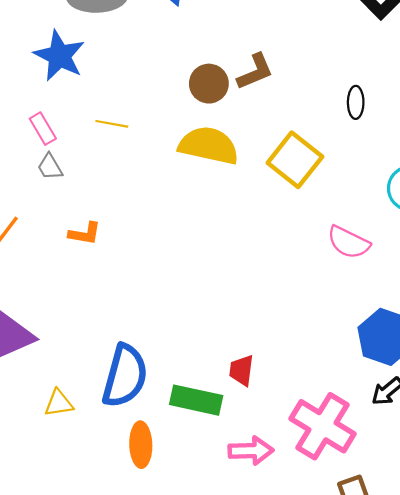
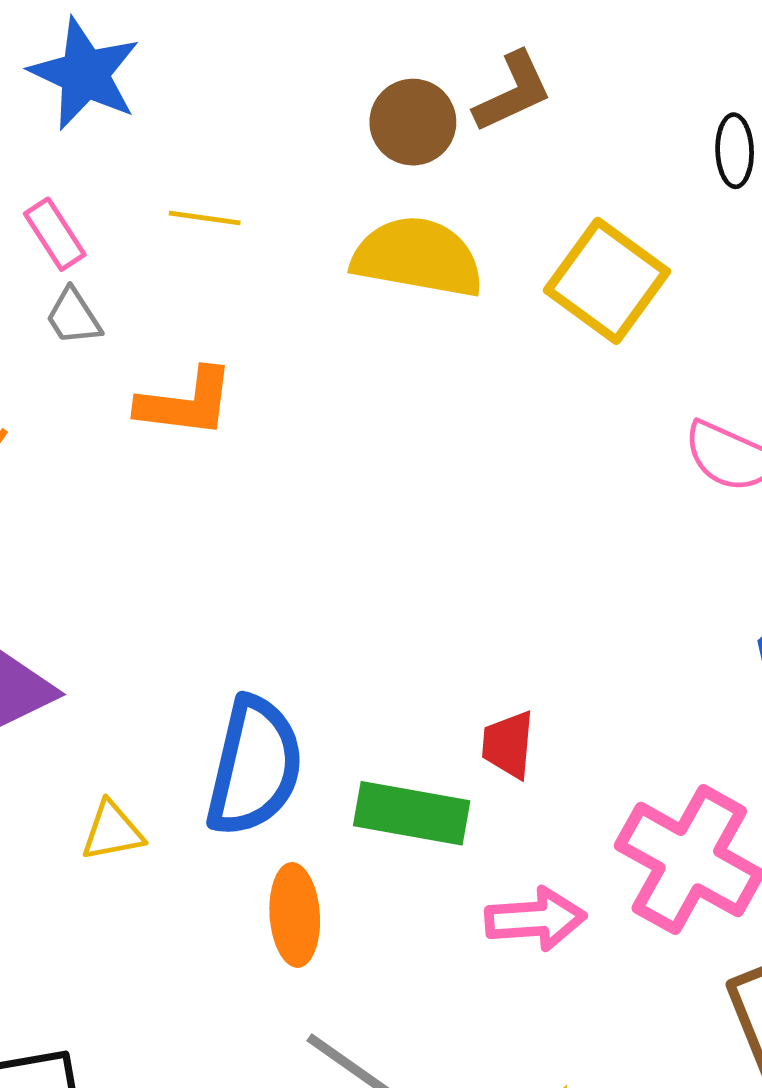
orange L-shape: (85, 234) -> (186, 403), moved, size x1.4

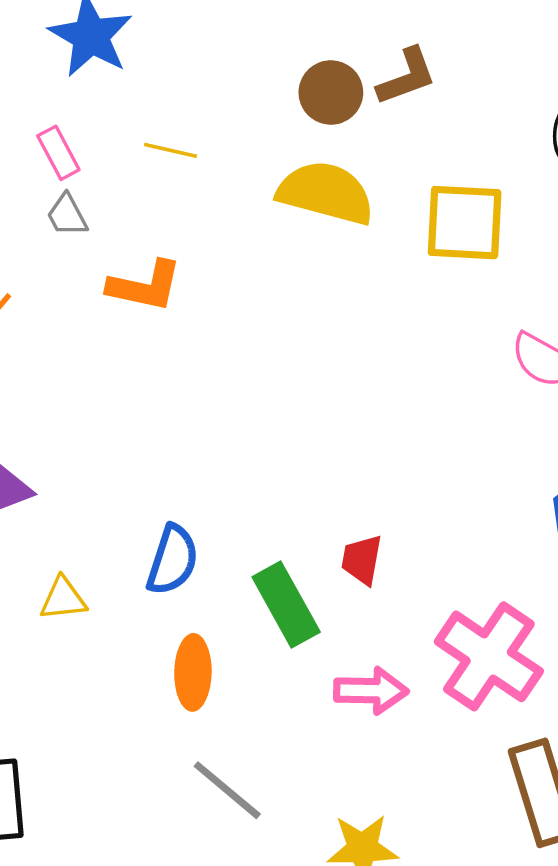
yellow square: (607, 281) -> (465, 223), turned -38
blue semicircle: (254, 767) -> (173, 560), size x0.7
green rectangle: (412, 813) -> (286, 604), turned 46

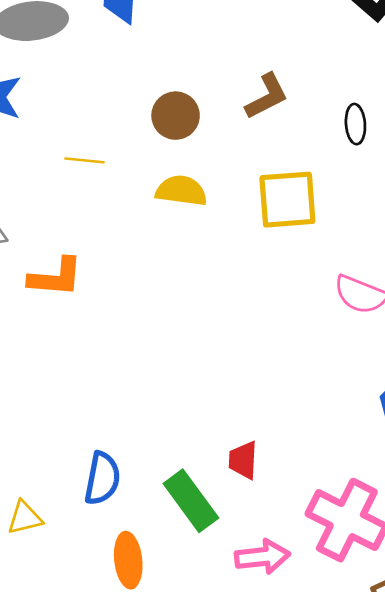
brown L-shape: (407, 77) -> (267, 96), moved
yellow line: (171, 150) -> (85, 160), moved
yellow semicircle: (326, 193) -> (181, 191), size x0.7

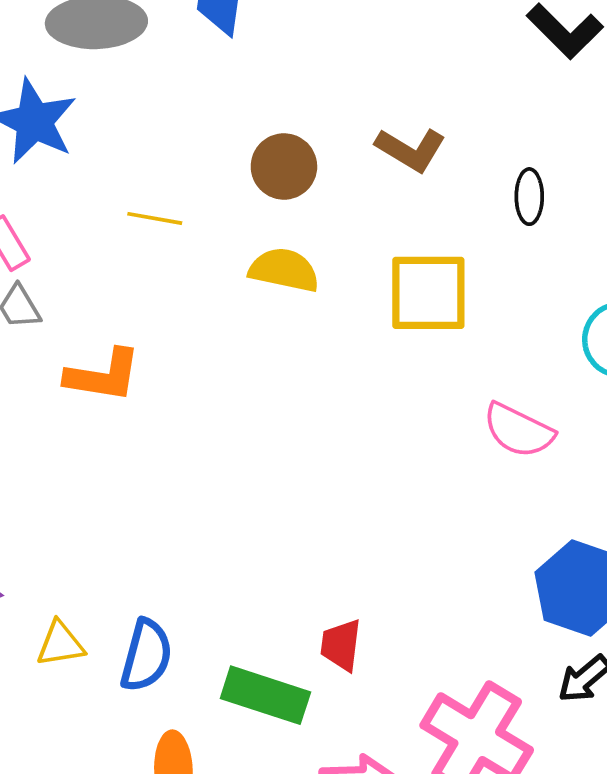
brown L-shape: (267, 96) -> (411, 150), turned 54
green rectangle: (191, 501) -> (265, 695), turned -40
yellow triangle: (25, 518) -> (60, 644), moved

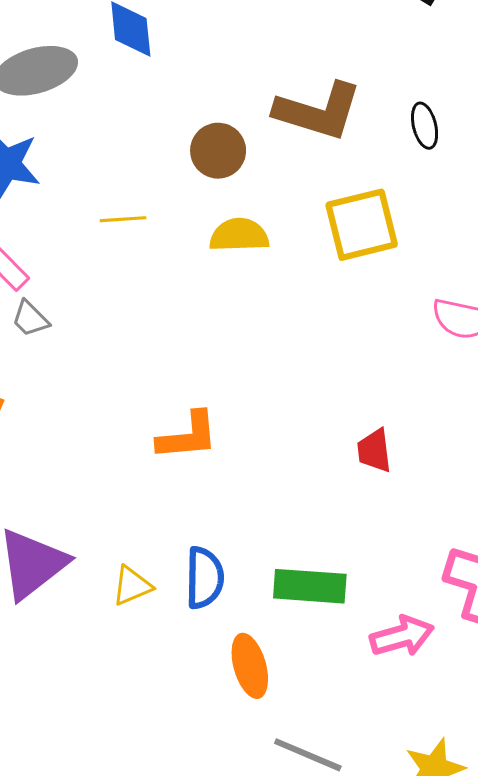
brown L-shape: (411, 150) -> (318, 111), size x1.5
orange L-shape: (103, 375) -> (188, 436), moved
red trapezoid: (341, 645) -> (374, 451), moved

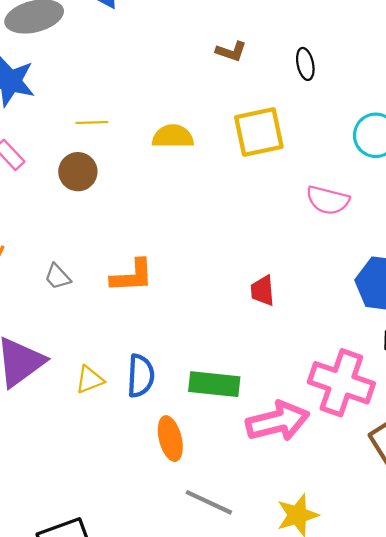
brown L-shape: (318, 111) -> (231, 51), size x0.5
brown circle: (218, 151) -> (78, 172), moved
gray trapezoid: (30, 319) -> (58, 277), moved
pink arrow: (402, 636) -> (278, 421), size x1.4

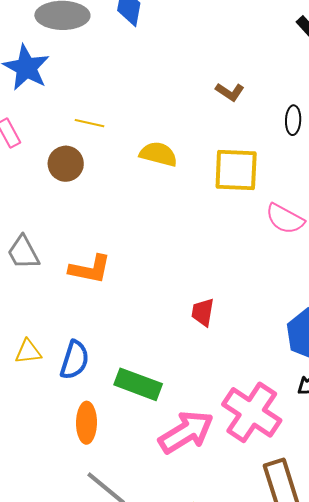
pink semicircle: (328, 200) -> (285, 219), moved
gray trapezoid: (58, 277) -> (23, 252), size x1.4
pink arrow: (278, 421) -> (186, 432), turned -32

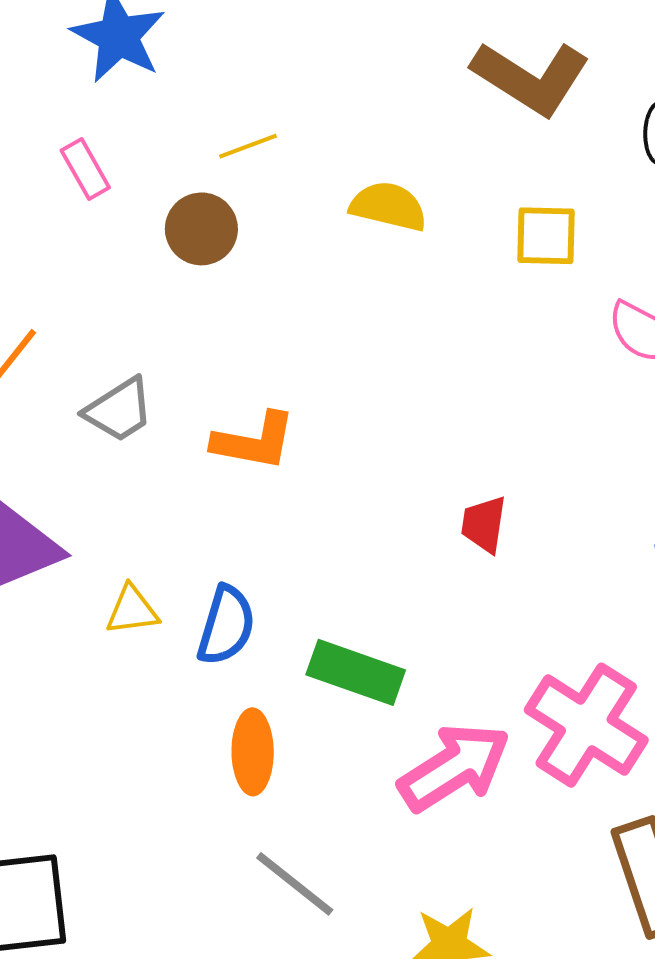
brown L-shape: (230, 92) -> (531, 78), size x2.0
yellow line: (89, 123) -> (248, 146), turned -32
yellow square: (236, 170) -> (546, 236), size x0.7
gray trapezoid: (23, 252) -> (119, 410), turned -93

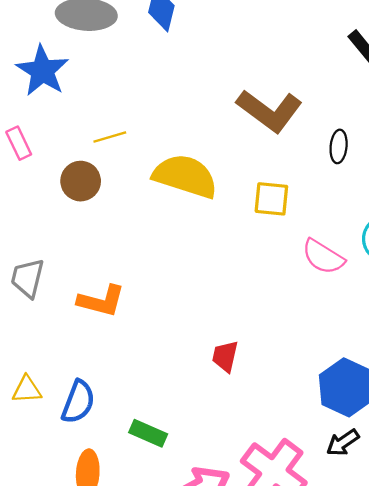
yellow semicircle: (388, 206) -> (185, 176), size x1.5
gray trapezoid: (119, 410) -> (28, 278), turned 132
green rectangle: (356, 672) -> (148, 433), size x0.7

